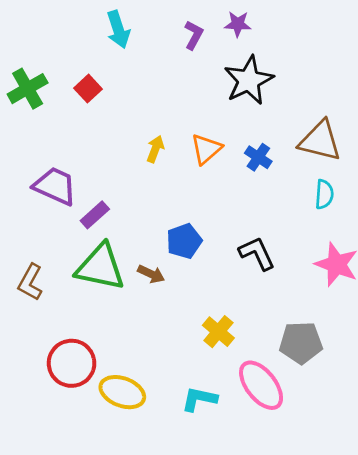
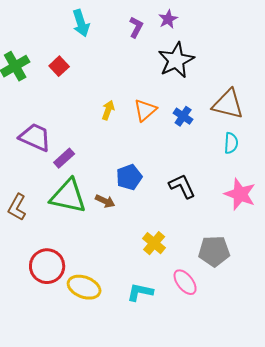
purple star: (238, 24) -> (168, 19), turned -30
pink ellipse: (261, 385) -> (185, 282), size x0.7

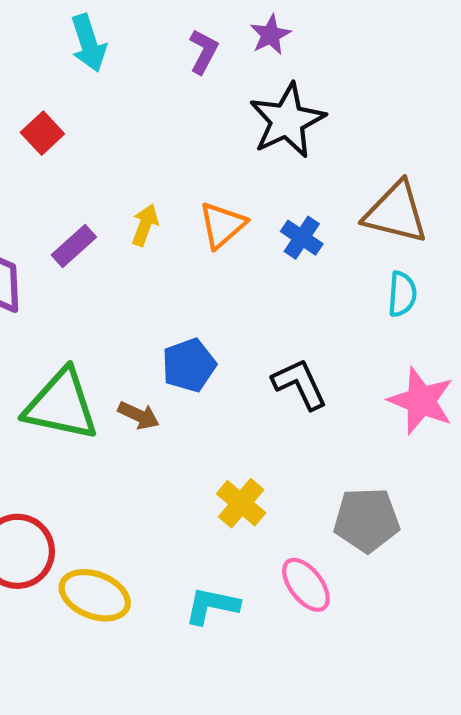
purple rectangle: (64, 158) -> (74, 246), moved

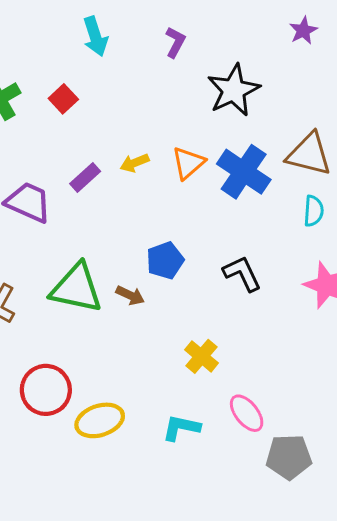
purple star: (270, 35) -> (303, 31), moved
yellow arrow: (145, 225) -> (135, 163), turned -132
blue cross: (302, 238) -> (244, 172), size x1.8
gray pentagon: (367, 520) -> (289, 457), moved
yellow ellipse: (95, 595) -> (100, 420), turned -39

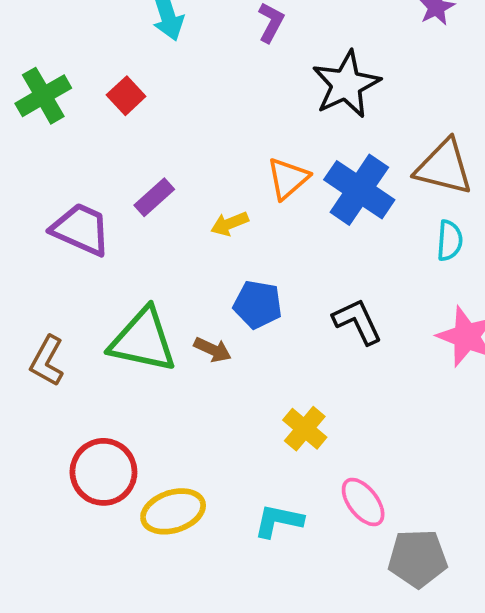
yellow arrow: (135, 163) -> (230, 224), moved
blue pentagon: (165, 260) -> (258, 304), turned 30

